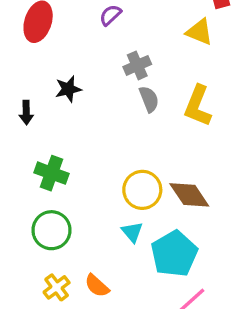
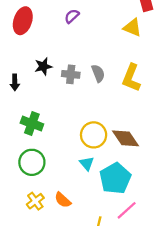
gray cross: (137, 65) -> (71, 74), moved, turned 30

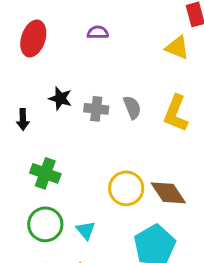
purple semicircle: (72, 16) -> (98, 32), turned 42
black star: (43, 66) -> (60, 98), turned 30
cyan triangle: (87, 163) -> (86, 230), moved

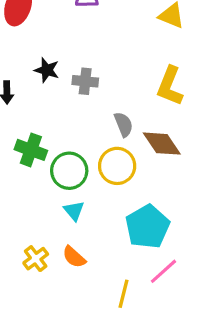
gray semicircle: (132, 107) -> (124, 124), moved
brown diamond: (168, 193) -> (162, 144), moved
green circle: (45, 224) -> (69, 171), moved

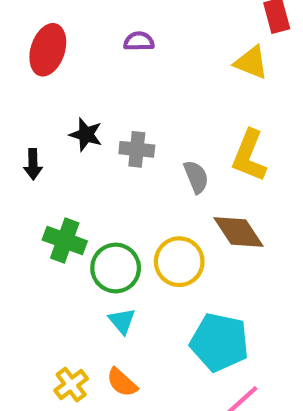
gray semicircle: (124, 124) -> (196, 177), moved
cyan pentagon: (147, 227) -> (219, 342), turned -30

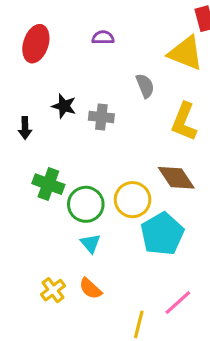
yellow triangle: (251, 62) -> (186, 53), size x1.4
gray semicircle: (196, 177) -> (145, 86), moved
cyan pentagon: (219, 342) -> (162, 234), moved, turned 30

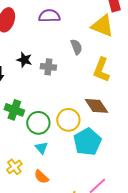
purple semicircle: (103, 37) -> (49, 16), size x1.5
yellow cross: (53, 290) -> (14, 167), moved

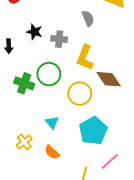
yellow L-shape: (101, 70) -> (85, 58), moved
green circle: (38, 123) -> (49, 74), moved
cyan pentagon: (87, 142) -> (93, 131), moved

